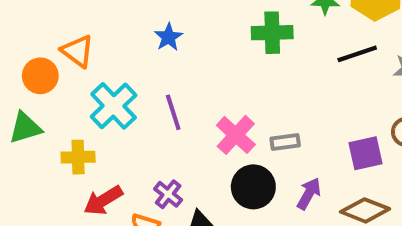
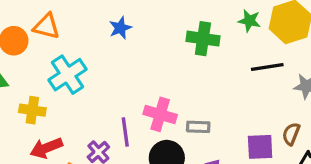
orange triangle: (77, 51) -> (47, 26), turned -32
purple line: (173, 112) -> (125, 132), moved
pink cross: (236, 135) -> (160, 114), turned -36

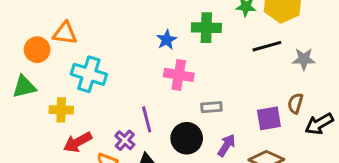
blue star: (120, 28) -> (167, 40), moved
cyan cross: (67, 75) -> (89, 74), turned -32
pink cross: (160, 114) -> (179, 75), moved

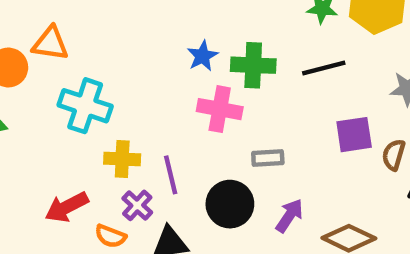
green cross: (206, 28) -> (253, 65), moved
black line: (267, 46) -> (324, 68), moved
yellow cross: (61, 110) -> (122, 159), moved
purple square: (269, 118) -> (354, 135), moved

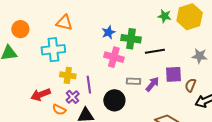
orange triangle: (50, 44) -> (64, 23), moved
black line: (324, 68) -> (155, 51), moved
cyan cross: (85, 106) -> (53, 50), turned -30
purple arrow: (289, 216) -> (152, 84), moved

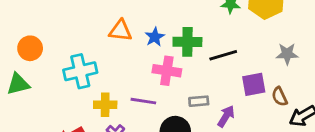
orange triangle: (64, 23) -> (120, 31), moved
purple arrow: (152, 84) -> (226, 116), moved
purple line: (89, 85) -> (143, 101), moved, turned -66
brown semicircle: (190, 85) -> (280, 97), turned -40

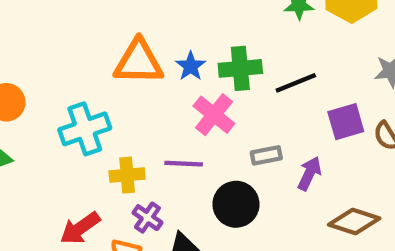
orange triangle: (120, 31) -> (139, 62), size x1.4
pink cross: (167, 71) -> (214, 115), turned 36

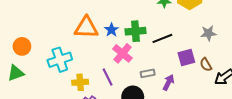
purple line: (184, 164) -> (108, 77), turned 60

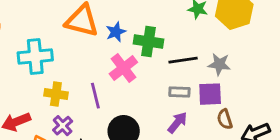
gray star: (208, 33) -> (219, 64), moved
brown semicircle: (206, 65) -> (225, 119), moved
gray rectangle: (148, 73) -> (179, 92), moved

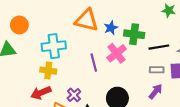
yellow cross: (56, 94) -> (48, 71), moved
purple line: (95, 96) -> (94, 63), moved

